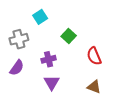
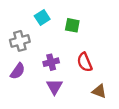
green square: (69, 36) -> (72, 25), moved, turned -32
red semicircle: (94, 56) -> (85, 62), moved

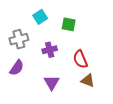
purple cross: (51, 62) -> (50, 50), moved
brown triangle: (99, 91) -> (88, 80), moved

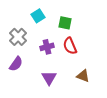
gray cross: (19, 39) -> (18, 37), turned -30
red semicircle: (80, 59) -> (70, 46), moved

